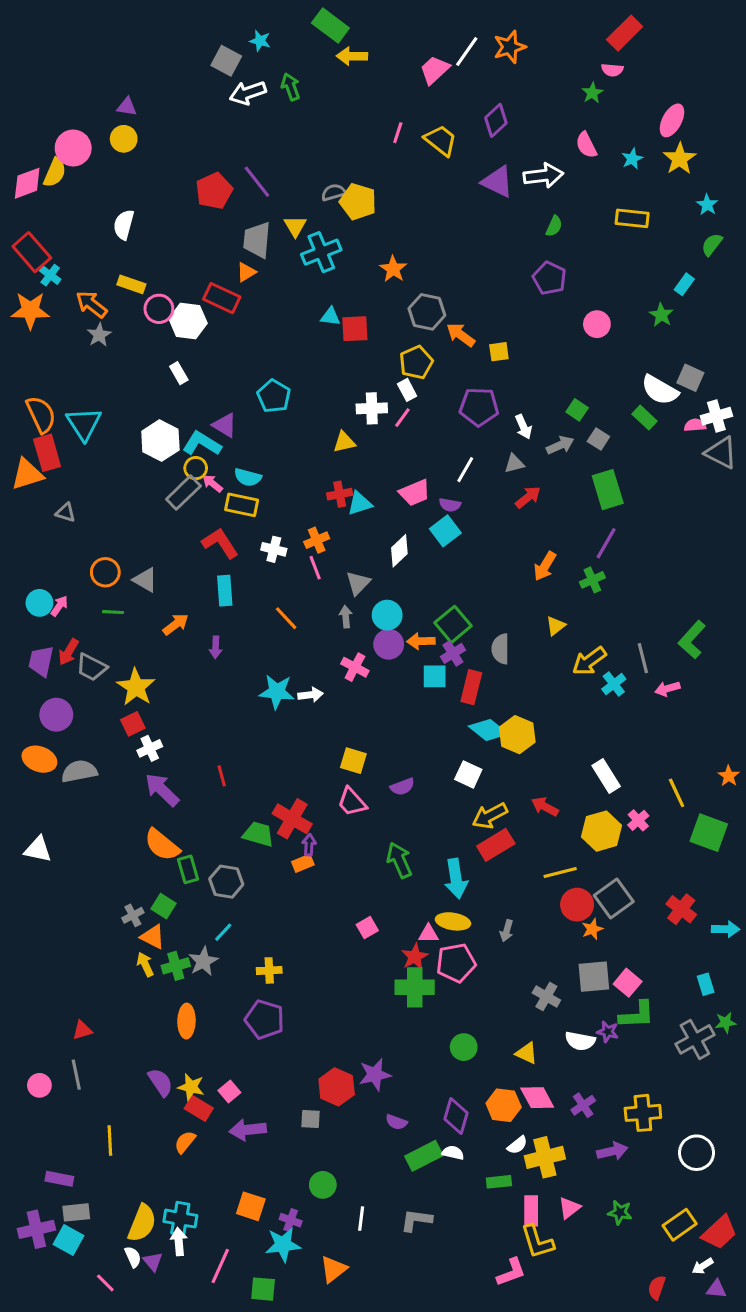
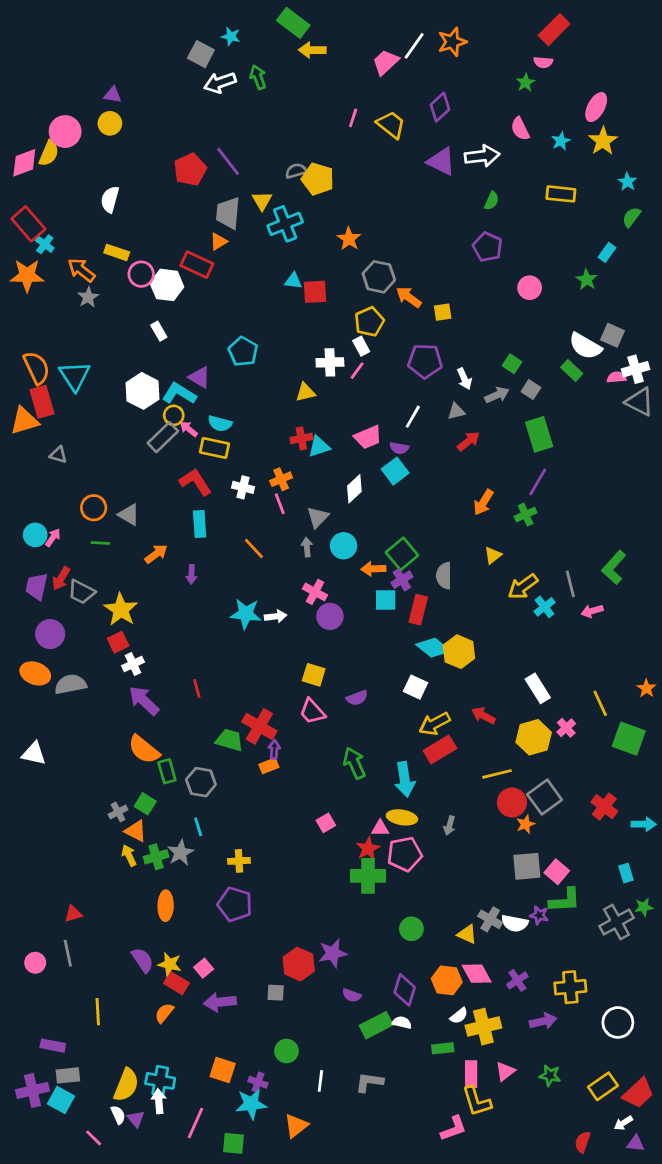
purple circle: (389, 644) -> (330, 616), moved
cyan line: (223, 932) -> (198, 827), turned -60
gray cross: (546, 997) -> (490, 919), moved

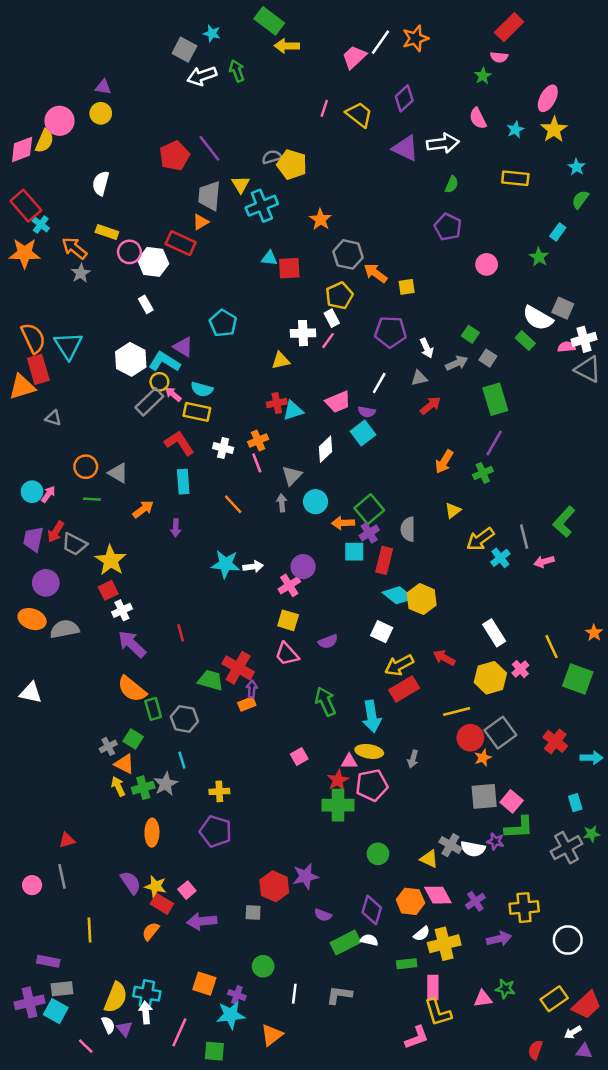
pink cross: (315, 592) -> (289, 585), moved, turned 30
pink triangle: (505, 1071) -> (483, 999), moved, turned 30

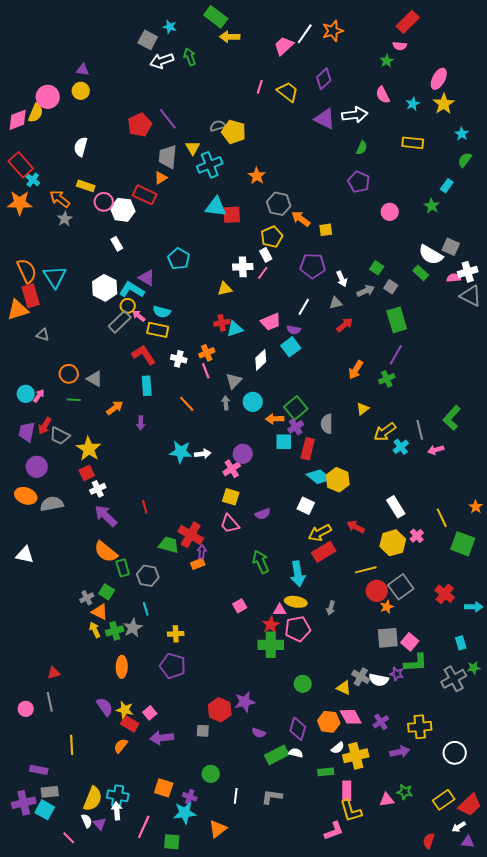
cyan triangle: (269, 258) -> (216, 207), size x1.6

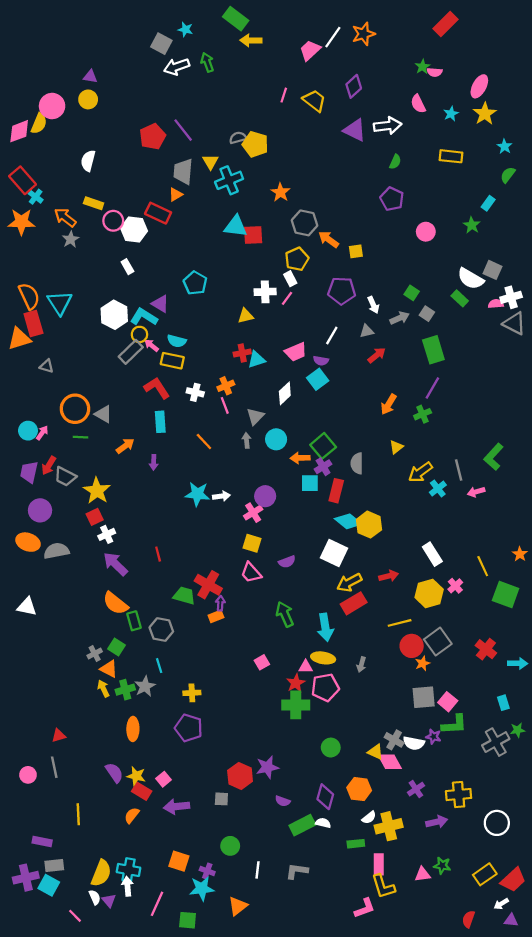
pink semicircle: (400, 46) -> (435, 72), moved
orange circle: (69, 374) -> (75, 409), size x1.4
white square: (306, 506) -> (334, 553), size x1.4
red arrow: (356, 527) -> (389, 576), turned 138
pink diamond: (351, 717) -> (390, 762), moved

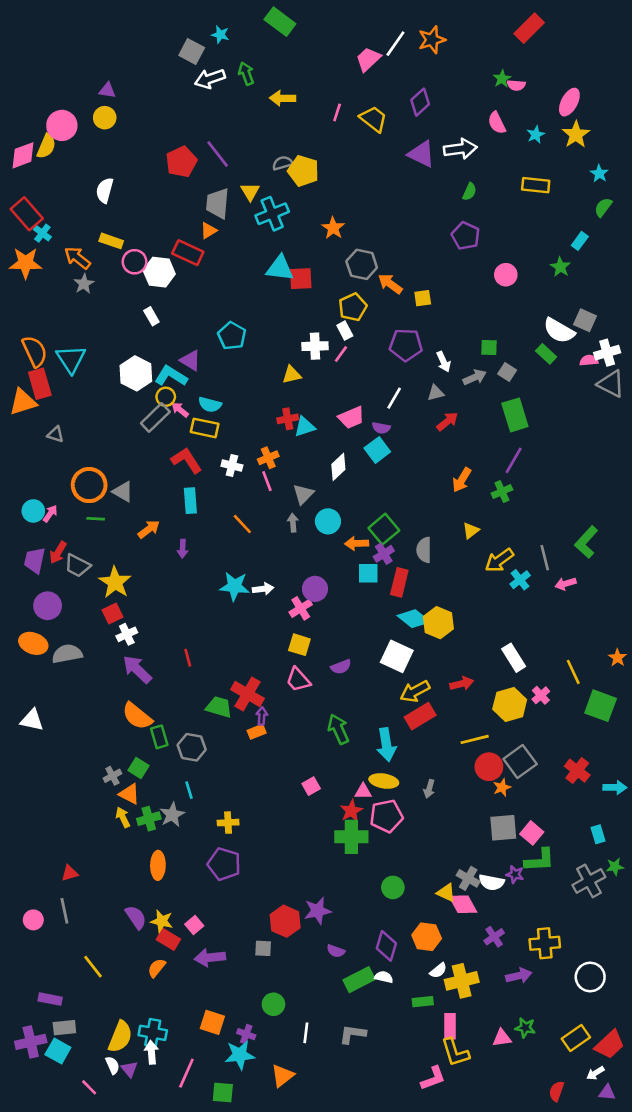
yellow arrow: (251, 40) -> (283, 98), moved
green square: (412, 293) -> (489, 347), turned -32
yellow line: (78, 814) -> (93, 967), turned -35

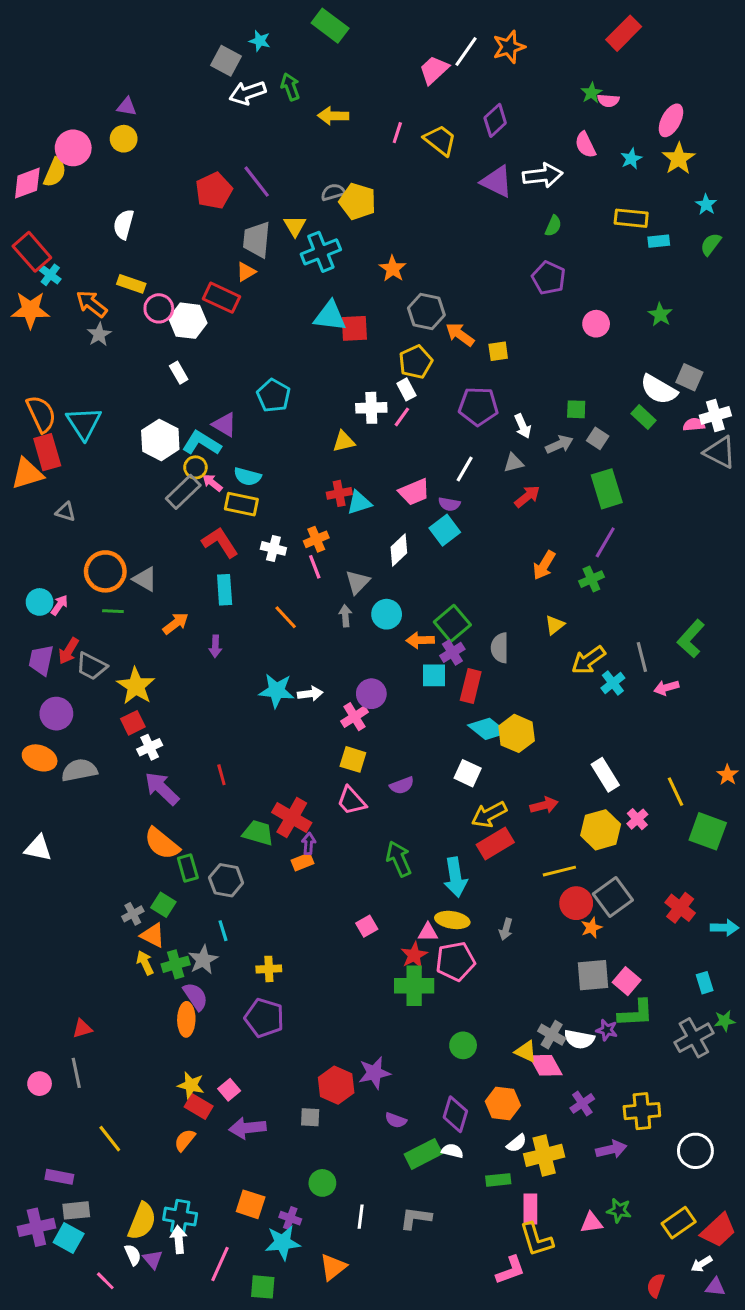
cyan rectangle: (580, 241) -> (659, 241), moved, turned 48
white square: (397, 656) -> (468, 773), size x0.7
purple semicircle: (136, 917) -> (195, 996), moved

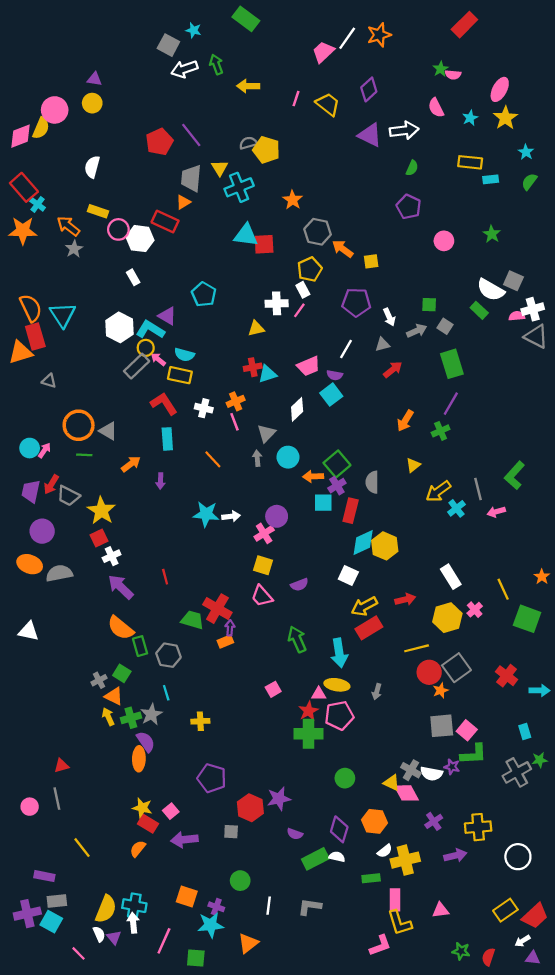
cyan diamond: (488, 729) -> (363, 543), turned -64
purple pentagon: (264, 1018) -> (212, 778), moved
green star: (619, 1210) -> (461, 951), moved

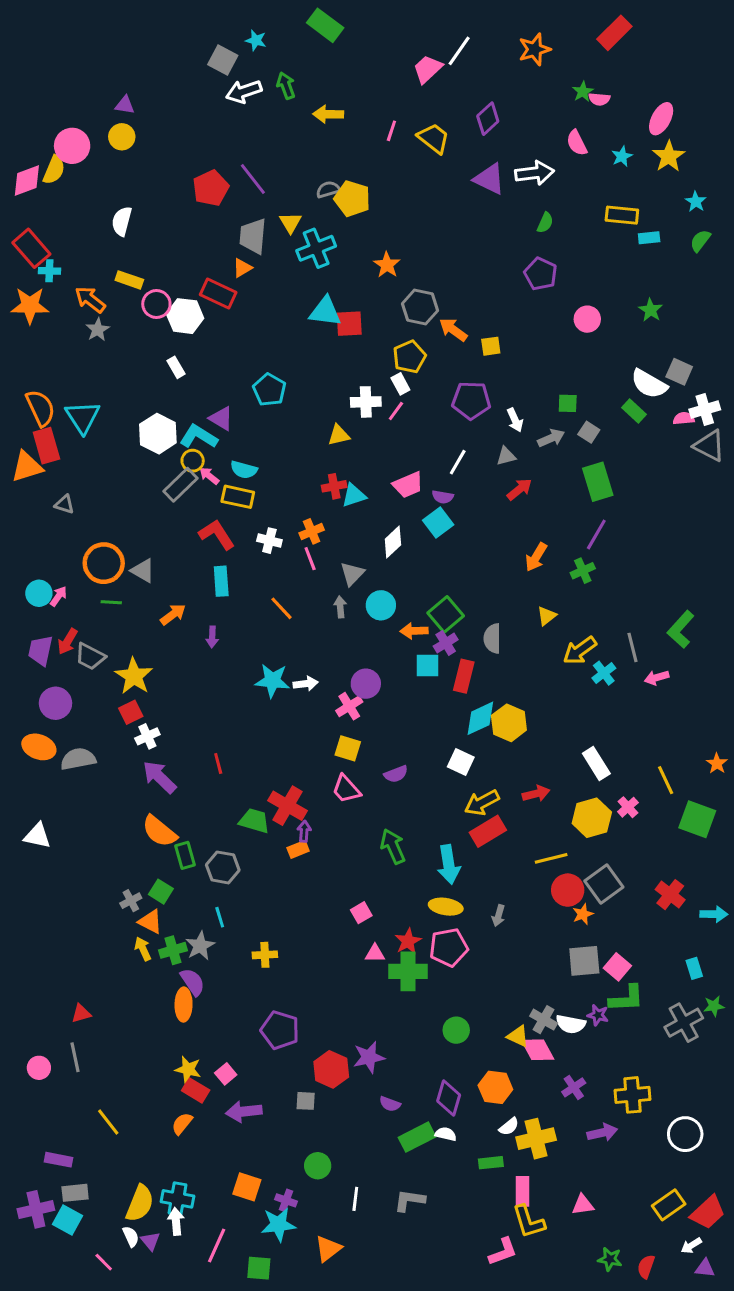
orange star: (379, 35) -> (535, 49), moved
cyan cross: (38, 204) -> (49, 271), turned -35
pink triangle: (319, 694) -> (375, 953), moved

